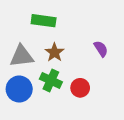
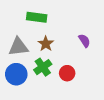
green cross: (51, 80) -> (43, 67), turned 30

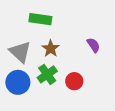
gray triangle: (18, 47) -> (20, 52), turned 50

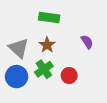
green rectangle: (40, 19) -> (49, 18), moved

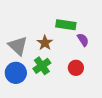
green rectangle: (49, 18) -> (66, 25), moved
red circle: (69, 75) -> (76, 68), moved

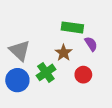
brown star: (45, 43) -> (64, 53), moved

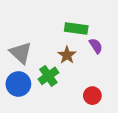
red circle: (83, 75) -> (92, 96), moved

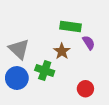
green cross: (48, 76) -> (45, 71), turned -36

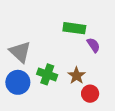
brown star: (62, 51) -> (77, 76), moved

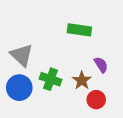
purple semicircle: (93, 45) -> (101, 65), moved

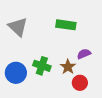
gray triangle: (22, 55) -> (18, 27), moved
purple semicircle: (101, 65) -> (84, 54), turned -80

